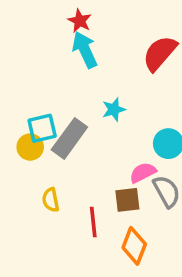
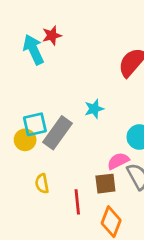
red star: (80, 21) -> (52, 35), moved, turned 30
cyan arrow: (85, 50) -> (34, 50), moved

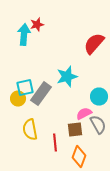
cyan arrow: (34, 50) -> (24, 35), turned 30
cyan star: (94, 109) -> (67, 77), size x1.5
yellow semicircle: (42, 184) -> (30, 130), size x1.5

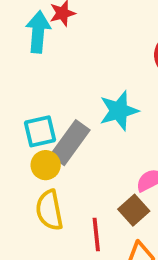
yellow circle: (18, 99) -> (46, 165), moved
brown square: (75, 130) -> (134, 210), turned -35

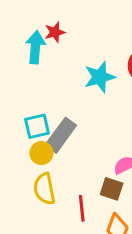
cyan star: (119, 111) -> (100, 77), moved
brown square: (134, 210) -> (112, 189), turned -30

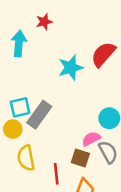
red star: (55, 32) -> (44, 22), moved
yellow circle: (41, 153) -> (13, 129), moved

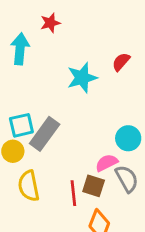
red semicircle: (103, 54) -> (121, 62), size x0.6
red line: (56, 174) -> (73, 193), moved

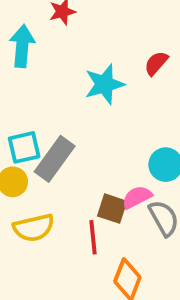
yellow semicircle: (29, 186) -> (34, 228), turned -92
brown square: (94, 186) -> (112, 209), moved

